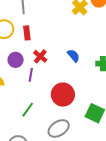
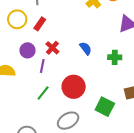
red rectangle: (27, 33) -> (40, 24), turned 40
green line: (28, 110) -> (43, 93), moved

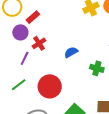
blue semicircle: (86, 48) -> (71, 52), turned -96
purple circle: (27, 50) -> (20, 32), moved

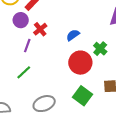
green cross: (97, 68) -> (100, 49), turned 32
red circle: (50, 86) -> (80, 63), moved

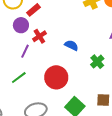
blue semicircle: (73, 35) -> (71, 45), turned 56
red circle: (80, 63) -> (56, 77), moved

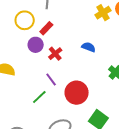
blue semicircle: (71, 45) -> (89, 47), moved
purple line: (25, 51) -> (51, 79), moved, turned -56

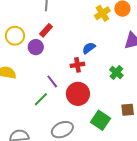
yellow circle: (25, 20) -> (15, 36), moved
blue semicircle: (89, 47) -> (89, 48), turned -56
red cross: (55, 54) -> (77, 65), moved, turned 32

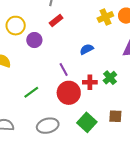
red rectangle: (46, 30) -> (56, 20), moved
red cross: (77, 65) -> (90, 82), moved
purple line: (52, 81) -> (64, 70), moved

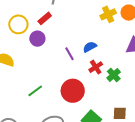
red rectangle: (56, 20) -> (45, 18), moved
purple line: (64, 70) -> (69, 54), moved
red cross: (90, 82) -> (96, 67), moved, turned -32

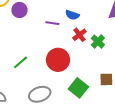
blue semicircle: (90, 47) -> (72, 15), turned -128
purple line: (69, 54) -> (52, 23), turned -48

